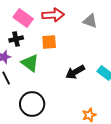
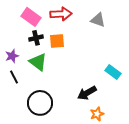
black cross: (16, 39) -> (36, 38), moved
black arrow: (75, 72) -> (87, 93), moved

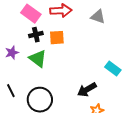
black line: (14, 77) -> (11, 91), moved

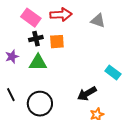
green triangle: (38, 59) -> (38, 63), turned -36

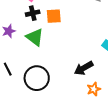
green triangle: (38, 63) -> (35, 37), turned 36

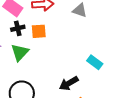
green triangle: (35, 37) -> (20, 52), turned 36

